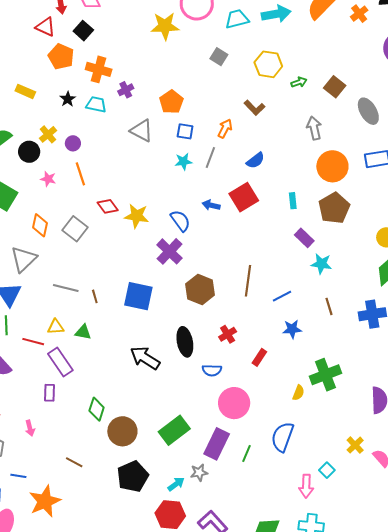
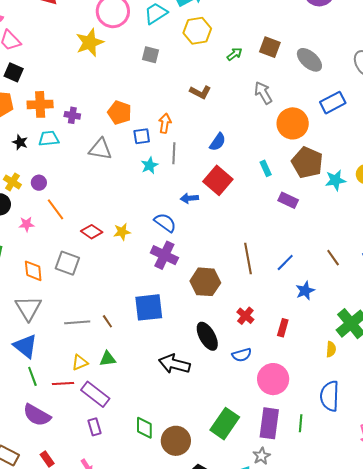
yellow hexagon: (268, 64) -> (197, 31), moved
purple cross: (126, 90) -> (72, 115), turned -35
orange arrow: (225, 128) -> (165, 123), moved
yellow star: (137, 216) -> (122, 232), size x0.7
cyan star: (321, 264) -> (335, 180), moved

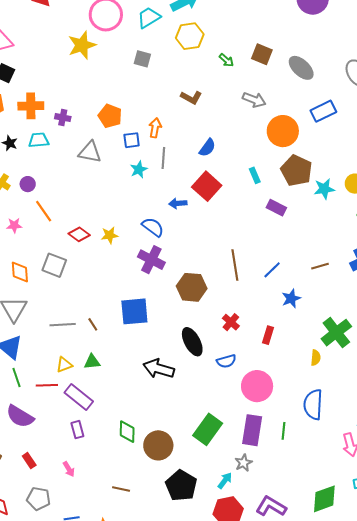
green arrow: (234, 54) -> (226, 60), turned 77
gray arrow: (263, 93) -> (254, 100), turned 140
brown line: (333, 258) -> (320, 266), turned -72

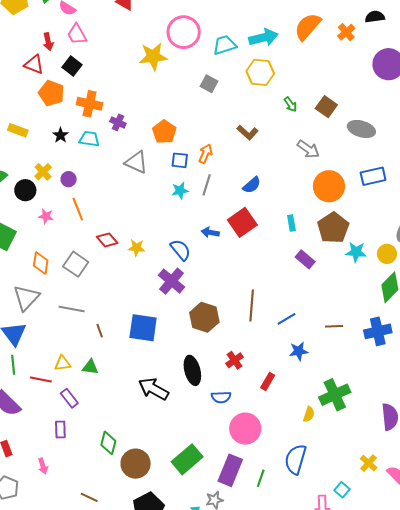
gray ellipse: (301, 68) -> (361, 129), turned -40
gray line: (63, 325) -> (72, 309), moved
purple rectangle: (79, 397) -> (69, 398), size x0.7

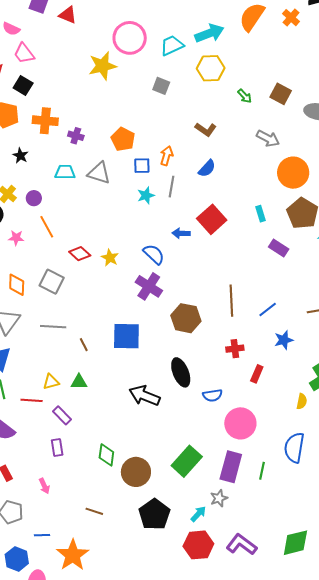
cyan trapezoid: (89, 139) -> (65, 172), moved
blue semicircle: (252, 185) -> (207, 168), moved
yellow star: (136, 248) -> (110, 258), turned 30
red cross: (234, 360) -> (235, 349), moved, turned 36

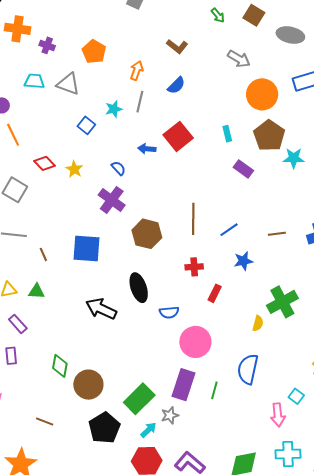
blue square: (142, 166) -> (86, 125), moved, turned 36
blue semicircle: (154, 254) -> (118, 168), size x0.7
green rectangle: (187, 461) -> (139, 399), moved

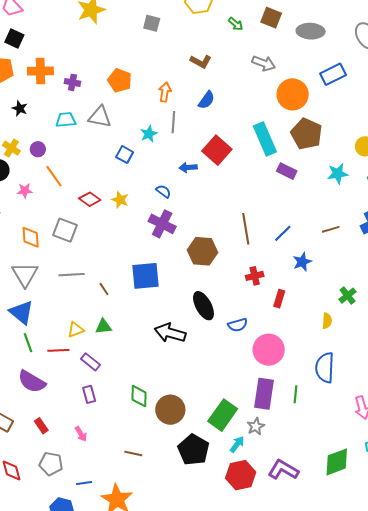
cyan rectangle: (227, 134) -> (265, 139), size x2.0
cyan star: (294, 158) -> (338, 174), moved
green cross: (282, 302) -> (348, 296), size x0.6

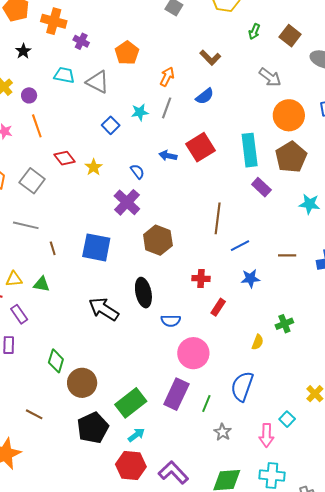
green arrow: (236, 24) -> (254, 32), turned 56
brown line: (246, 229) -> (218, 218), moved
gray star: (256, 426) -> (223, 432), moved, turned -30

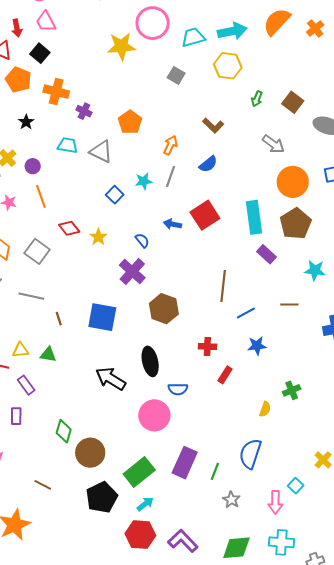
brown line: (287, 255) -> (289, 304), moved
pink circle: (193, 353) -> (154, 415), moved

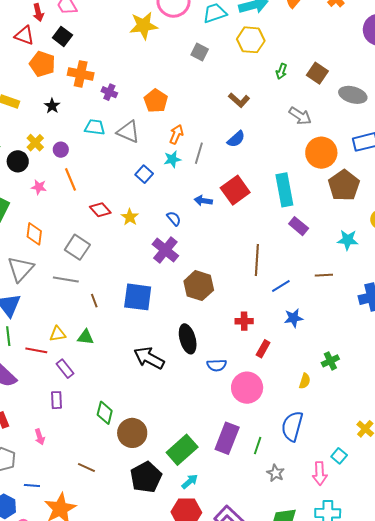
orange arrow: (170, 145) -> (176, 134), moved
brown pentagon: (296, 224) -> (344, 185), moved
gray square: (37, 251) -> (77, 247), moved
pink circle: (154, 415) -> (247, 388), moved

